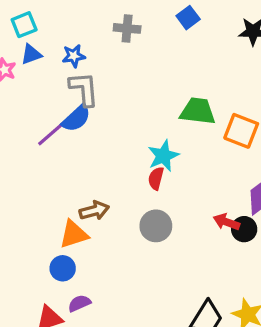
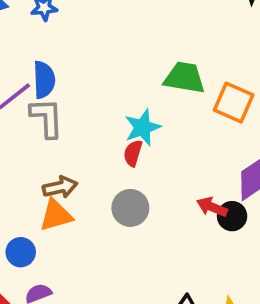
gray L-shape: (84, 89) -> (47, 118), moved
blue semicircle: (76, 118) -> (44, 80), turned -52
orange triangle: (74, 234) -> (56, 215), moved

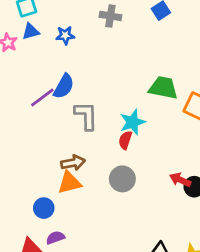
blue semicircle: (44, 80) -> (64, 86), turned 30
gray L-shape: (47, 118) -> (86, 116), moved

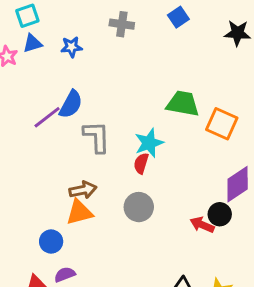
red arrow: (180, 180) -> (202, 225), moved

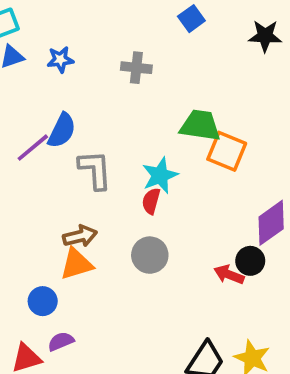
gray cross: (122, 24) -> (136, 68), moved
orange square: (222, 124) -> (227, 151), moved

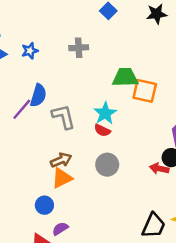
red semicircle: (151, 201) -> (102, 130), turned -70

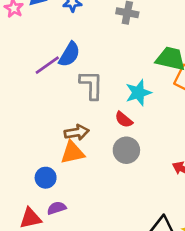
red semicircle: (102, 130) -> (124, 120), moved

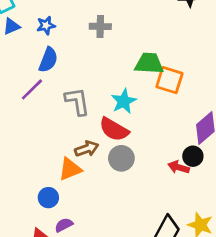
blue semicircle: (69, 54) -> (48, 60), moved
red semicircle: (124, 120) -> (114, 129), size x1.6
brown arrow: (77, 132) -> (87, 149), moved

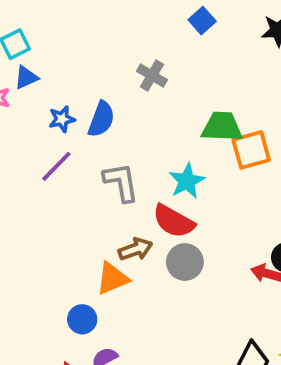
blue star: (46, 25) -> (62, 119), moved
gray cross: (100, 26) -> (152, 76), turned 30
blue semicircle: (48, 60) -> (101, 119), moved
orange square: (169, 80) -> (251, 150), turned -32

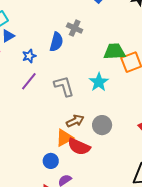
blue semicircle: (101, 119) -> (56, 42), moved
red semicircle: (174, 221) -> (79, 147), moved

